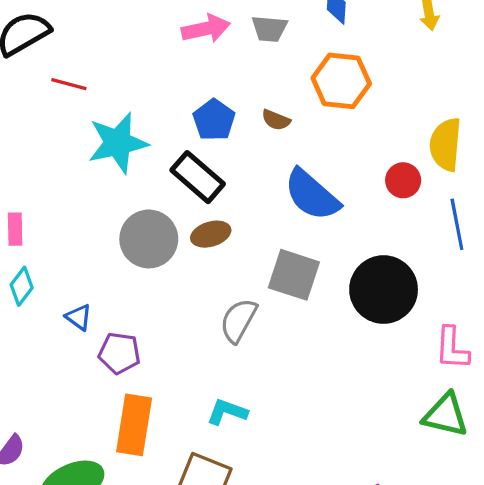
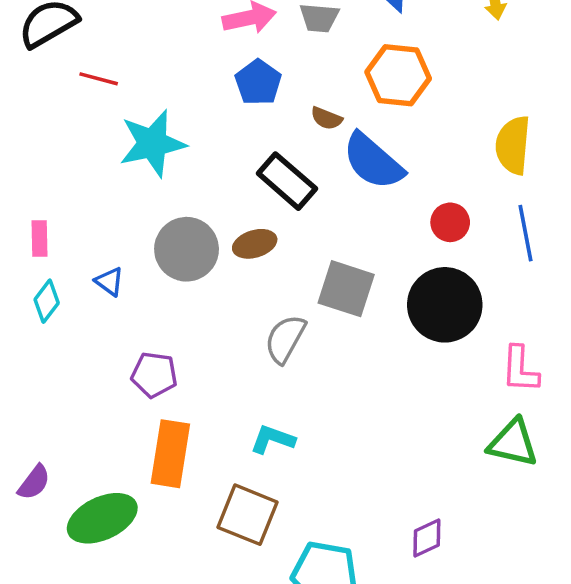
blue pentagon: (214, 120) -> (258, 82), moved
black rectangle: (198, 177) -> (287, 181), moved
red circle: (403, 180) -> (450, 222), moved
blue semicircle: (312, 195) -> (373, 161), moved
blue triangle: (79, 317) -> (109, 282), moved

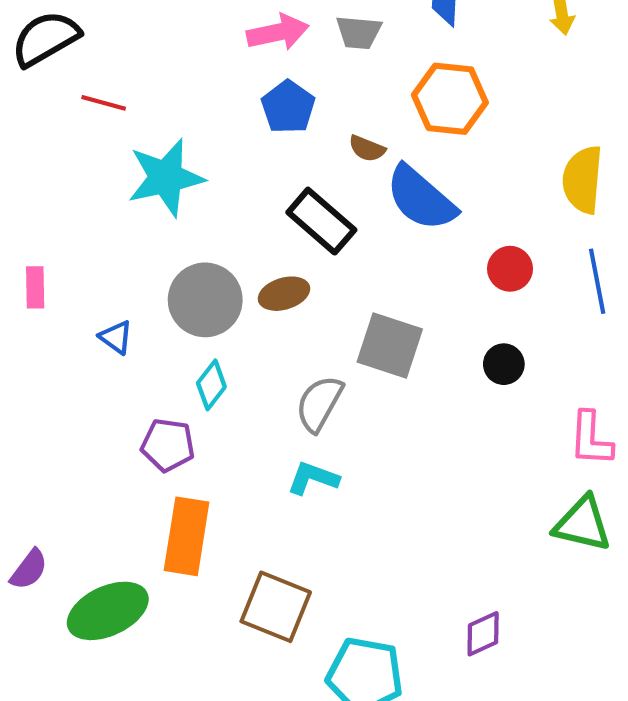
cyan diamond: (47, 301) -> (211, 385), moved
black circle: (445, 305) -> (504, 364), size x0.5
cyan L-shape: (273, 439) -> (313, 478), moved

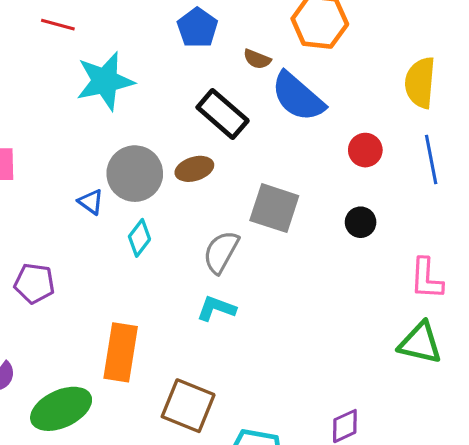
blue triangle: (116, 337) -> (91, 202), moved
purple pentagon: (168, 445) -> (34, 283), moved

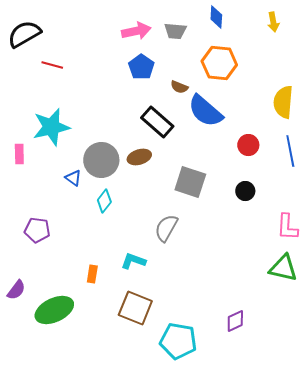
cyan star: (105, 81) -> (51, 127), moved
gray semicircle: (221, 252) -> (166, 228), moved
cyan L-shape: (216, 308) -> (133, 261), moved
orange rectangle: (121, 352) -> (92, 274), size x0.5

